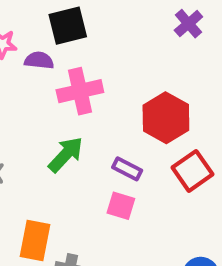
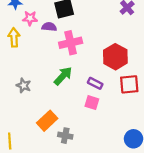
red square: (193, 171) -> (129, 84), turned 30
orange rectangle: (35, 241) -> (47, 121), turned 36

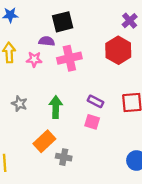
pink star: (30, 18) -> (34, 59), moved
red hexagon: (115, 57) -> (118, 50), moved
green arrow: (63, 76) -> (56, 107), moved, turned -42

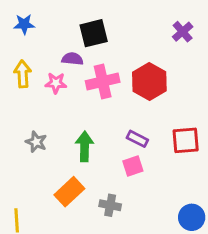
red hexagon: (118, 50) -> (149, 81), moved
pink square: (92, 122) -> (133, 166), turned -35
gray cross: (64, 157) -> (110, 205), moved

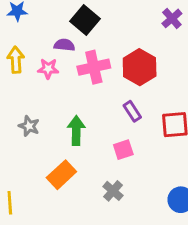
black square: (94, 33) -> (85, 20), turned -36
purple rectangle: (137, 139) -> (132, 111), moved, turned 30
gray cross: (110, 205) -> (113, 191), moved, turned 30

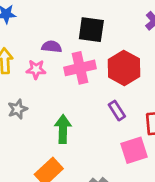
black square: (85, 20) -> (91, 30), moved, turned -32
gray star: (29, 126) -> (18, 109), moved, turned 30
pink square: (123, 150) -> (134, 150), moved, size x1.4

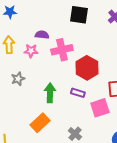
black square: (91, 30) -> (79, 15), moved
red hexagon: (124, 68) -> (87, 68), moved
purple rectangle: (117, 111) -> (78, 93), moved, turned -40

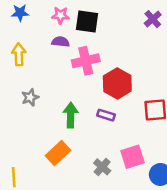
black square: (79, 15) -> (87, 22), moved
pink star: (31, 51) -> (60, 15), moved
pink square: (100, 108) -> (133, 157), moved

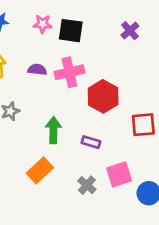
purple cross: (153, 19) -> (130, 31), moved
purple semicircle: (60, 42) -> (37, 70), moved
purple rectangle: (106, 115) -> (91, 142), moved

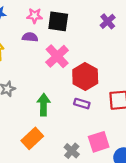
purple semicircle: (37, 70) -> (30, 37), moved
pink cross: (69, 72) -> (57, 56), turned -30
purple rectangle: (91, 142) -> (82, 104), moved

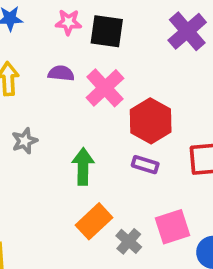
purple cross: (108, 21) -> (187, 31), size x1.5
purple semicircle: (30, 37) -> (61, 73), moved
orange rectangle: (32, 138) -> (94, 221), moved

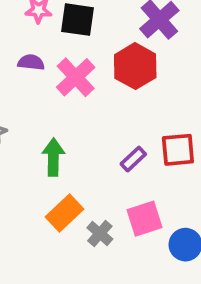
red hexagon: (151, 121) -> (135, 66), moved
purple rectangle: (145, 165) -> (133, 159), moved, turned -60

